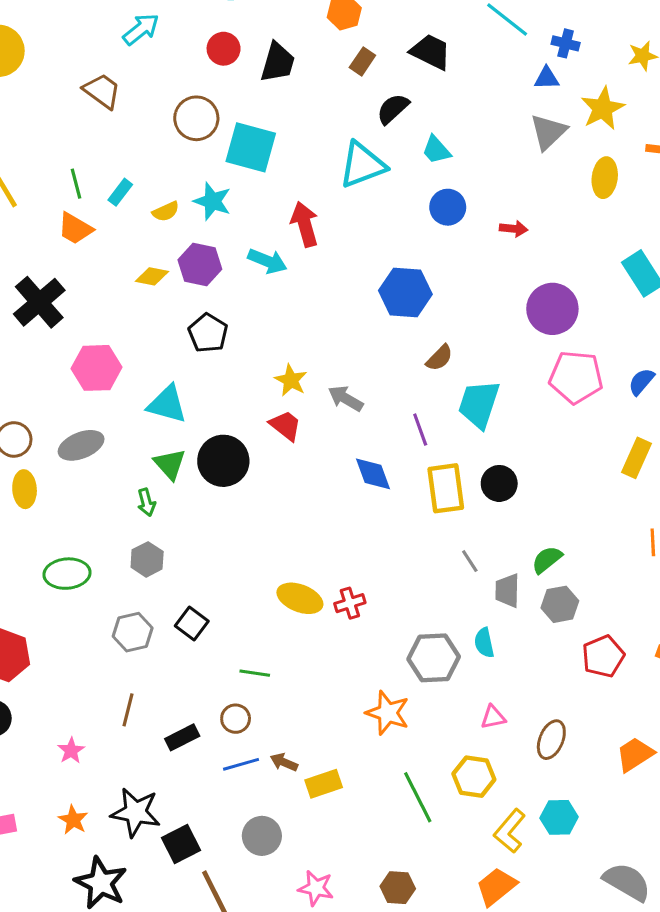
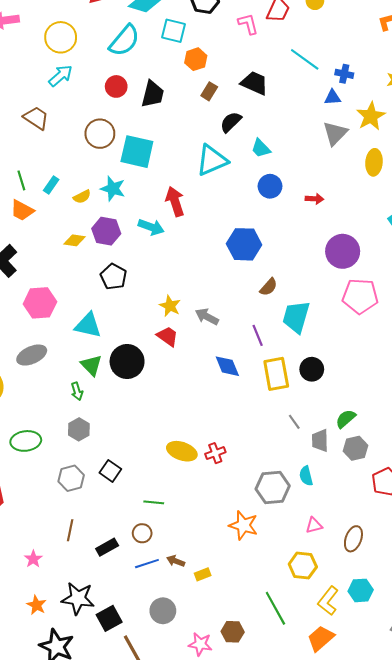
yellow rectangle: (324, 784) -> (203, 574), size x0.7
green line: (418, 797) -> (275, 608), moved
brown hexagon: (398, 888) -> (233, 632), moved

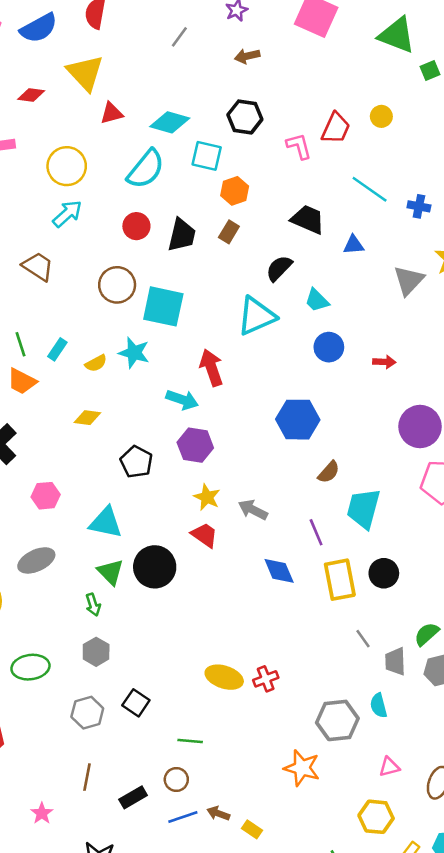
brown rectangle: (209, 91) -> (229, 232), moved
blue triangle: (332, 97) -> (354, 245), moved
purple hexagon: (106, 231) -> (195, 445), moved
pink hexagon: (40, 303) -> (46, 496), size x0.7
yellow rectangle: (203, 574) -> (252, 829), turned 56

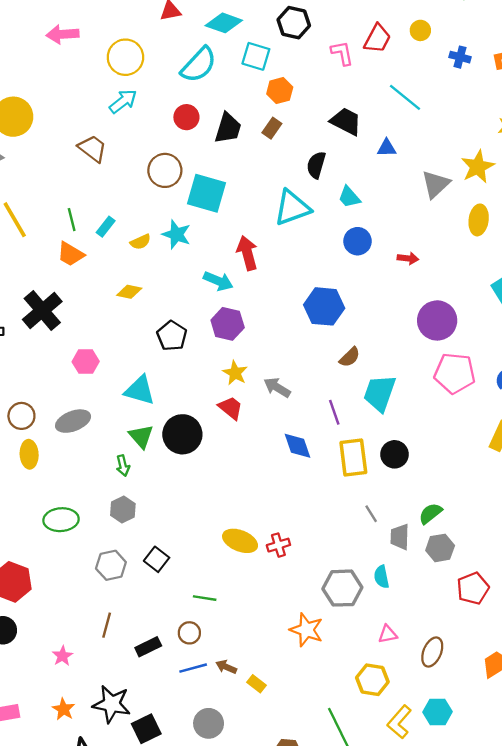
blue cross: (419, 206) -> (460, 57), moved
black semicircle: (279, 268) -> (316, 165), turned -32

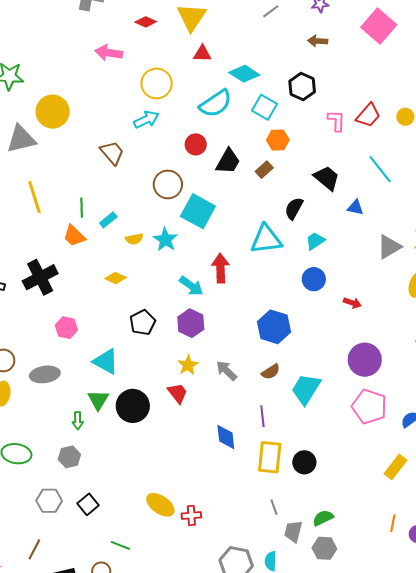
cyan trapezoid: (349, 197) -> (315, 241), turned 85
brown semicircle: (350, 357) -> (271, 372), moved
gray arrow: (277, 387) -> (227, 371), moved
cyan trapezoid: (380, 393) -> (306, 389), moved

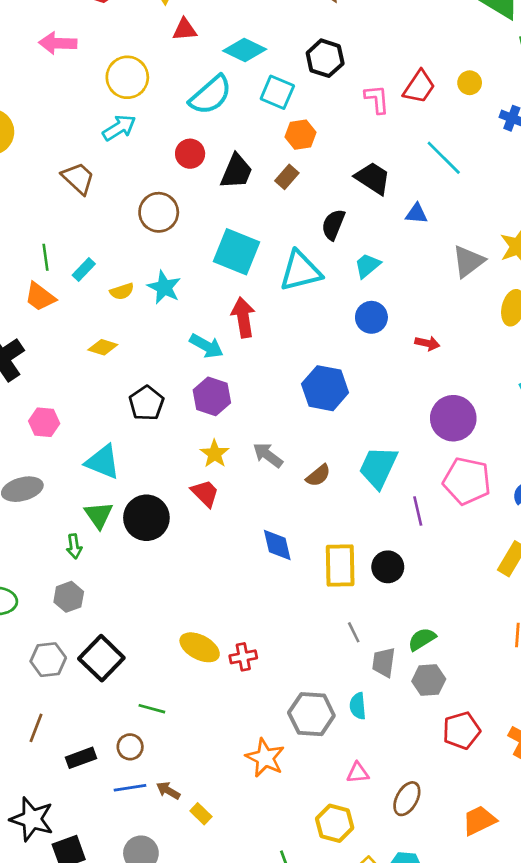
cyan square: (198, 211) -> (236, 252), moved
brown semicircle: (271, 372) -> (318, 475), moved
purple line: (262, 416) -> (418, 511), moved
black square: (88, 504) -> (101, 658), size x1.5

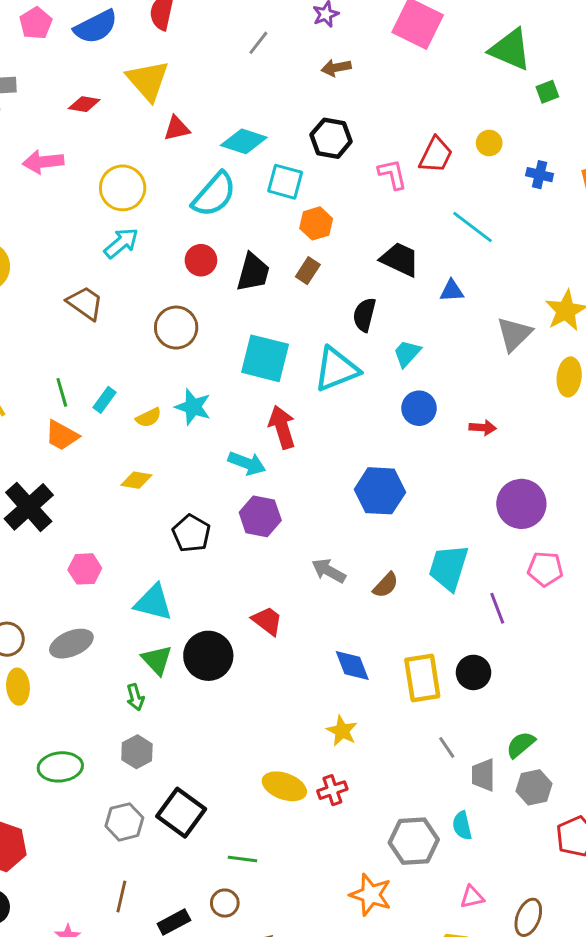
yellow star: (215, 454) -> (342, 731), moved
pink pentagon: (467, 481) -> (545, 569), size x0.7

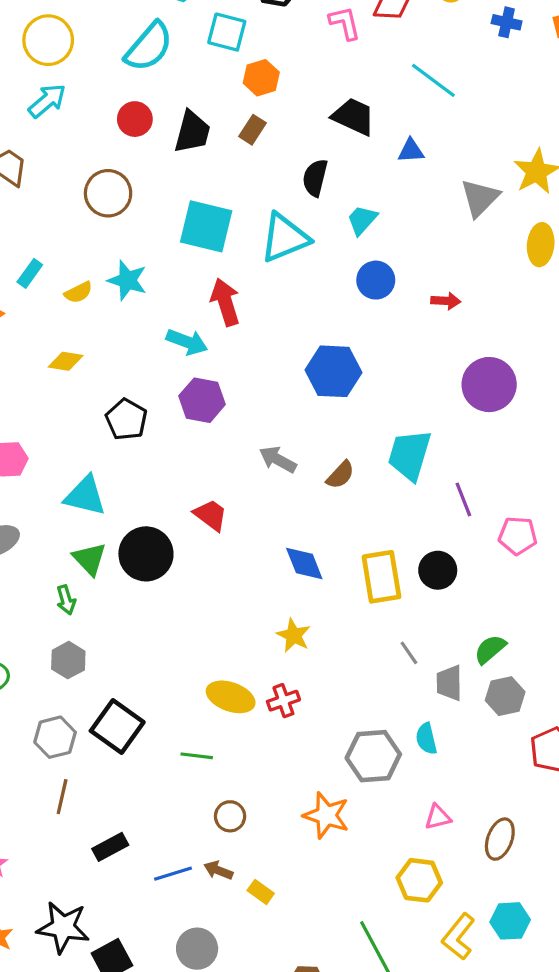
pink pentagon: (545, 569) -> (518, 536), moved
green line: (242, 859) -> (197, 756), moved
brown line: (121, 897) -> (62, 797), moved
brown circle: (225, 903) -> (230, 816), moved

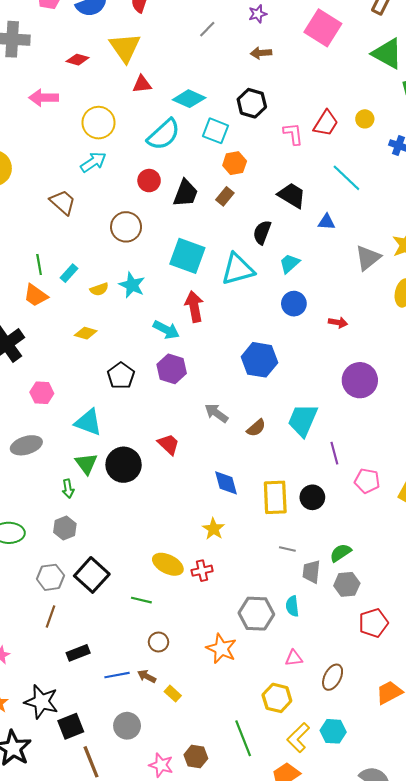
gray line: (409, 653) -> (287, 549), turned -49

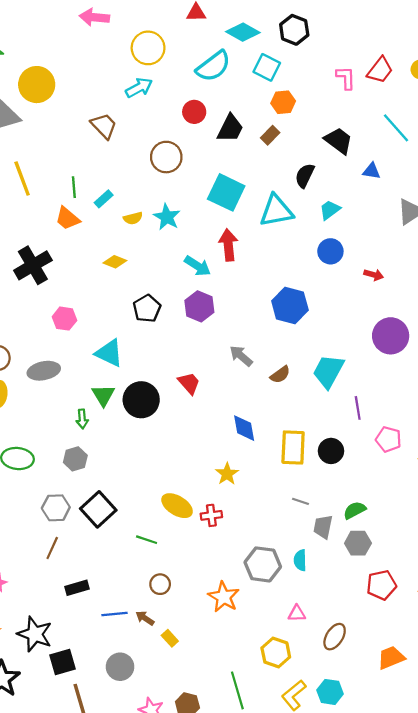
black hexagon: (252, 103) -> (294, 30), moved

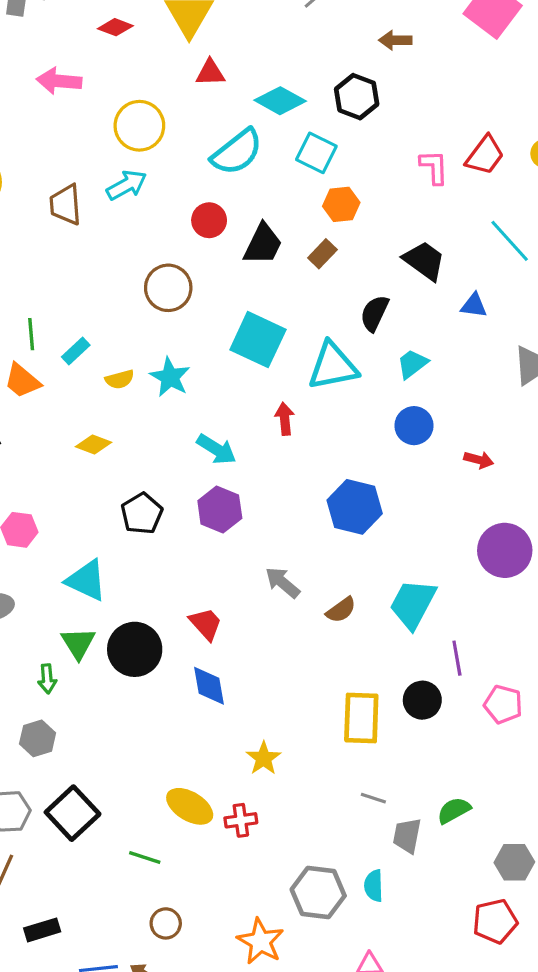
brown trapezoid: (104, 126) -> (66, 205), moved, turned -140
red arrow: (228, 245) -> (285, 419), moved, size x0.7
blue diamond: (244, 428) -> (209, 686), moved
black circle: (331, 451) -> (422, 700), moved
gray hexagon: (358, 543) -> (514, 862), moved

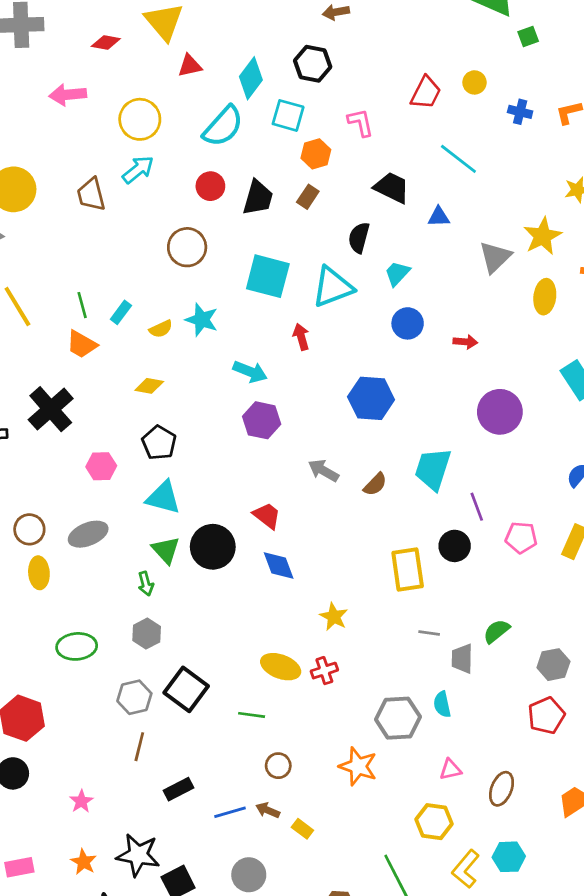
cyan diamond: (280, 101) -> (251, 78), turned -72
pink L-shape: (434, 167) -> (361, 123), moved
black pentagon: (142, 514) -> (159, 443), moved

